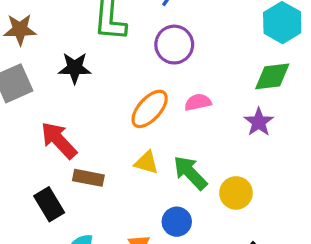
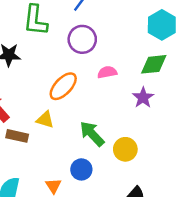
pink semicircle: (198, 102) -> (107, 72), moved
yellow triangle: (146, 162) -> (45, 120), moved

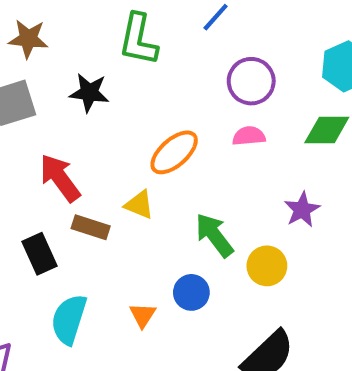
purple circle: (82, 39) -> (251, 81), moved
purple star: (143, 98) -> (302, 210), moved

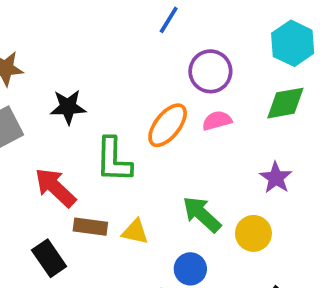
green L-shape: (138, 39) -> (114, 160), moved
orange ellipse: (174, 152) -> (168, 125), moved
yellow triangle: (139, 205) -> (135, 232), moved

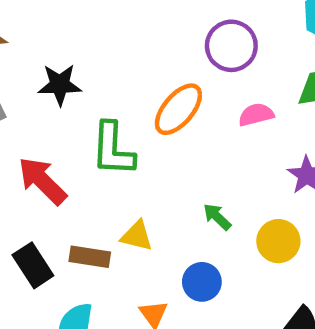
pink semicircle: (217, 121) -> (256, 115), moved
green arrow: (202, 214) -> (217, 217), size x0.6
brown rectangle: (90, 227) -> (90, 257), moved

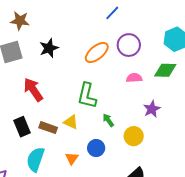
black star: (60, 85) -> (49, 48), turned -30
orange ellipse: (178, 109) -> (97, 52), moved
green L-shape: (113, 149) -> (87, 96), moved

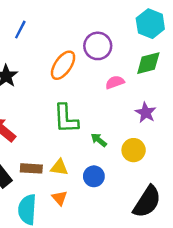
blue line: (112, 13) -> (20, 30), moved
yellow triangle: (71, 122) -> (59, 167), moved
orange triangle: (72, 158) -> (60, 198), moved

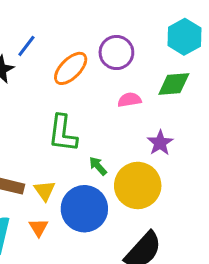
blue line: (20, 30) -> (26, 46), moved
yellow circle: (134, 150) -> (138, 185), size x1.6
yellow triangle: (59, 167) -> (45, 191), turned 36
blue circle: (94, 176) -> (84, 209), size x1.8

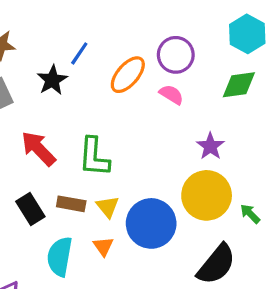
pink semicircle: (129, 100) -> (171, 95), moved, turned 45
green L-shape: (63, 133) -> (94, 157), moved
purple star: (160, 143) -> (210, 146), moved
green arrow: (98, 166) -> (250, 214), moved

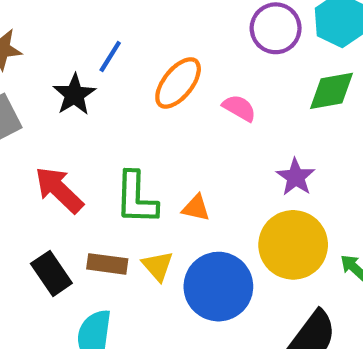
purple circle: (176, 55) -> (276, 28), moved
orange triangle: (103, 246) -> (196, 208), moved, turned -40

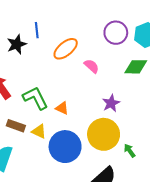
blue line: (110, 56) -> (37, 30), turned -49
green L-shape: (136, 198) -> (35, 98), turned 140
yellow triangle: (158, 266) -> (39, 131), turned -35

